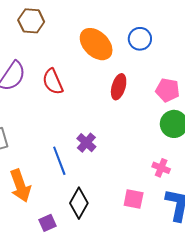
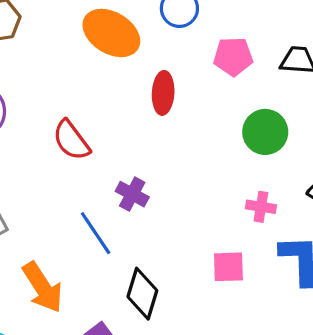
red semicircle: (53, 82) -> (71, 140), moved
pink pentagon: (168, 90) -> (233, 56), moved

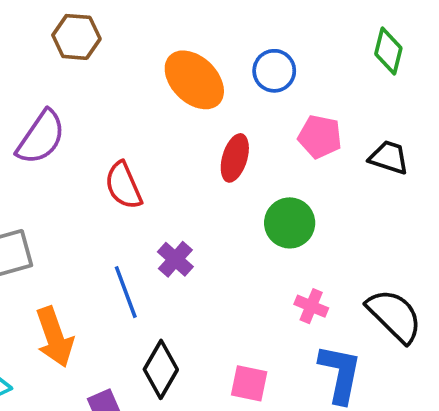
green circle: (265, 132) -> (290, 223), moved
pink square: (228, 267) -> (249, 383), moved

